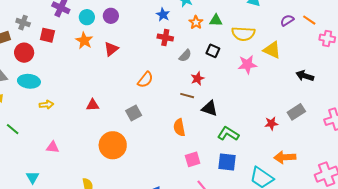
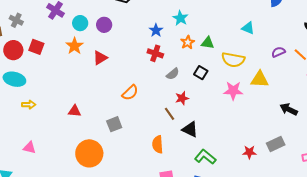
red square: (47, 35) -> (36, 47), moved
yellow triangle: (272, 50) -> (260, 79), turned -30
brown line: (187, 96) -> (170, 114), turned 32

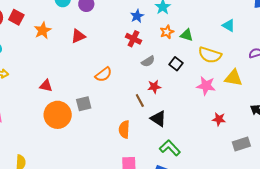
orange star: (74, 46) -> (43, 30), moved
red star: (249, 152) -> (219, 119), moved
orange circle: (89, 153) -> (58, 115), moved

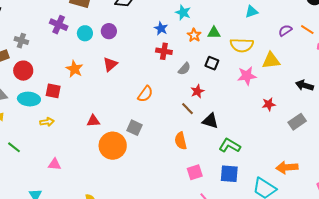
red square: (16, 17) -> (53, 91), moved
cyan triangle: (229, 25) -> (252, 12), turned -32
gray square: (84, 104) -> (135, 128), turned -35

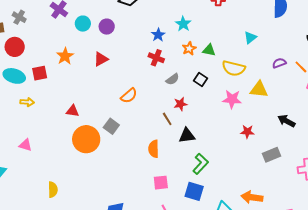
cyan triangle: (252, 12) -> (250, 38), turned -32
red square: (53, 91) -> (40, 73), turned -35
black triangle: (210, 121) -> (187, 136), turned -36
green L-shape: (230, 146) -> (201, 164), turned 90

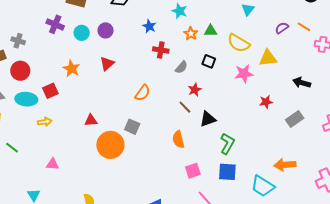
blue star: (158, 35) -> (149, 26), moved
yellow semicircle: (234, 68) -> (239, 43), turned 30

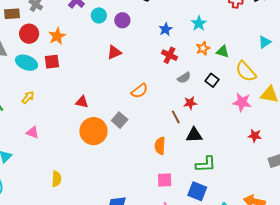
orange star: (71, 69) -> (57, 36), moved
yellow arrow: (45, 122) -> (28, 97), moved, turned -56
green L-shape: (227, 144) -> (206, 164), turned 40

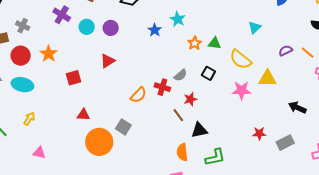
cyan star: (199, 23) -> (178, 19), moved
red cross: (169, 55) -> (162, 87), moved
red square: (52, 62) -> (73, 78), moved
red star: (255, 136) -> (259, 133), moved
orange semicircle: (160, 146) -> (182, 152), moved

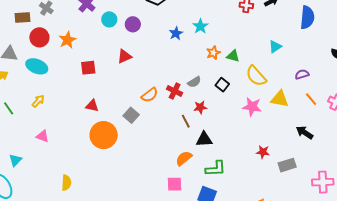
orange line: (308, 53) -> (311, 99), moved
gray square: (123, 127) -> (131, 115), moved
orange semicircle: (182, 152) -> (184, 158), turned 48

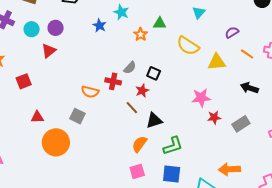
red triangle: (125, 56) -> (49, 51), moved
green triangle: (233, 56) -> (160, 23), moved
black square: (222, 85) -> (154, 73), moved
orange semicircle: (150, 95) -> (90, 92), turned 66
pink star: (252, 107) -> (201, 98), moved

